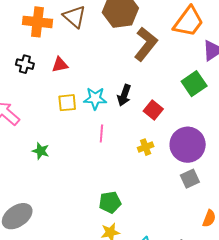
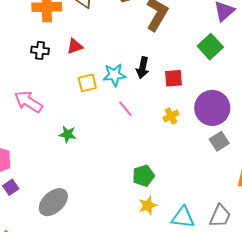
red square: (153, 110) -> (174, 78), turned -36
pink line: (101, 133) -> (125, 109), turned -36

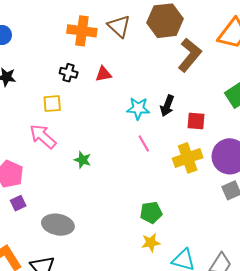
yellow square: (87, 83) -> (52, 104), moved
pink arrow: (28, 102) -> (43, 136), moved
yellow cross: (171, 116) -> (188, 158), size x1.8
gray ellipse: (53, 202) -> (58, 225), turned 44

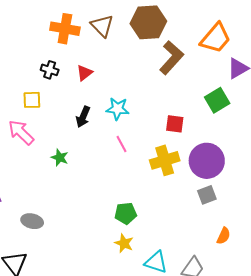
red triangle: (104, 74) -> (84, 73), turned -30
black arrow: (167, 106) -> (83, 117), moved
gray ellipse: (58, 225) -> (32, 221), size x0.7
yellow star: (151, 243) -> (124, 243), turned 30

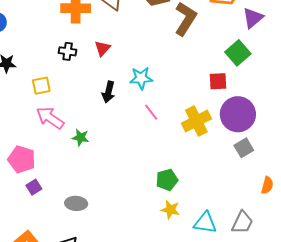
yellow square: (32, 100) -> (41, 86), moved
red square: (175, 124) -> (218, 81), moved
green star: (60, 158) -> (81, 137), moved

